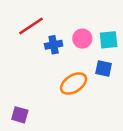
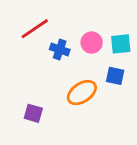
blue cross: (54, 45) -> (60, 49), turned 30
purple square: (20, 115) -> (33, 113), moved

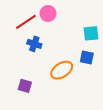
pink circle: (92, 43) -> (48, 13), moved
blue cross: (60, 49) -> (34, 44), moved

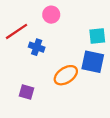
red line: (26, 22) -> (16, 31), moved
blue square: (87, 58) -> (93, 62), size x1.5

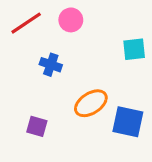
red line: (16, 31) -> (26, 23), moved
blue square: (93, 62) -> (128, 122), moved

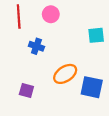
red line: (26, 23) -> (19, 16), turned -60

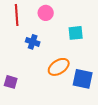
cyan square: (96, 35) -> (76, 33), moved
purple square: (26, 91) -> (11, 82), moved

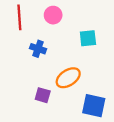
blue square: (83, 79) -> (94, 106), moved
purple square: (11, 82) -> (43, 95), moved

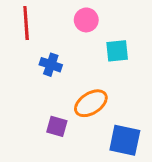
pink circle: (53, 15) -> (86, 20), moved

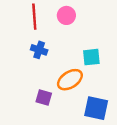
red line: (26, 23) -> (34, 17), moved
cyan square: (117, 51) -> (91, 57), moved

